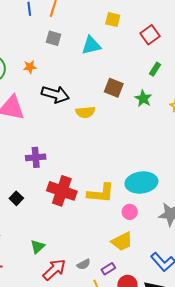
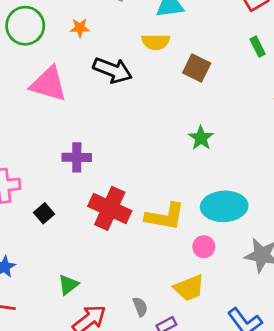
green rectangle: (155, 69) -> (258, 47), turned -64
green star: (143, 98) -> (201, 138), moved
yellow semicircle: (85, 112) -> (156, 42), moved
gray semicircle: (84, 264) -> (140, 307), moved, turned -88

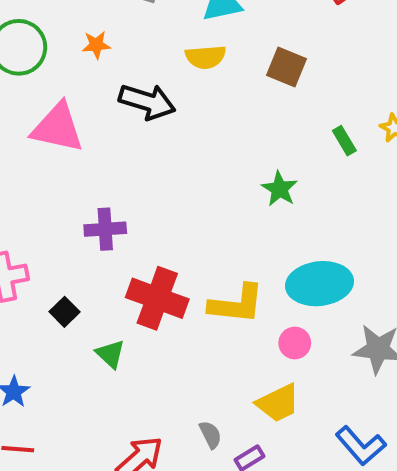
green rectangle: (258, 47) -> (344, 141), moved
brown square: (197, 68) -> (286, 67), moved
green triangle: (68, 285) -> (110, 354), moved, turned -35

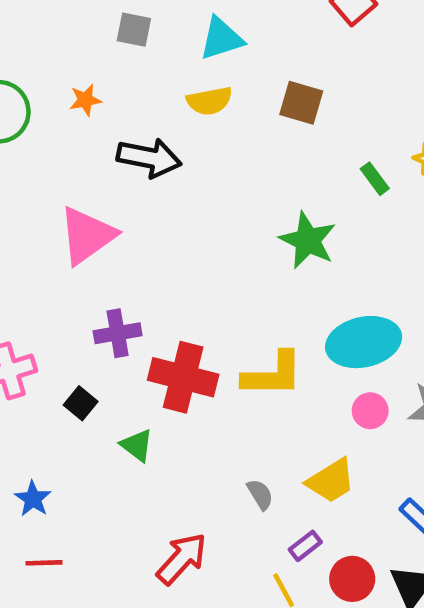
pink triangle: (58, 128) -> (87, 235), moved, turned -42
green star: (280, 189) -> (308, 240), size x1.4
purple cross: (105, 229) -> (118, 333), moved
pink circle: (295, 343) -> (370, 411), moved
gray semicircle: (210, 435) -> (260, 494), moved

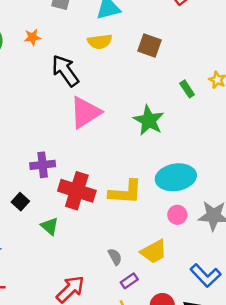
black arrow: (149, 158) -> (65, 71), turned -140
pink triangle: (87, 235) -> (85, 112), moved
purple rectangle: (305, 546) -> (129, 281), moved

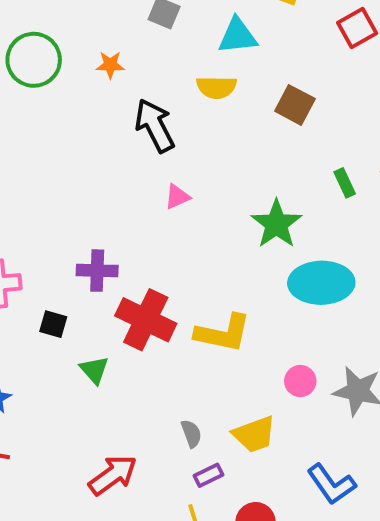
pink triangle: (85, 112) -> (177, 197), size x0.5
cyan ellipse: (176, 177) -> (321, 283), moved
black square: (20, 202) -> (53, 324), turned -35

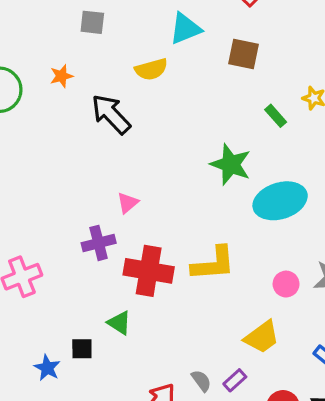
cyan triangle: (238, 36) -> (185, 29), moved
brown square: (295, 105) -> (243, 54), moved
pink triangle: (177, 197) -> (128, 203), moved
black square: (53, 324) -> (82, 349), moved
gray semicircle: (191, 434) -> (201, 381), moved

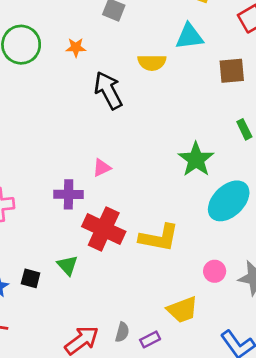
brown square: (243, 54) -> (232, 71), turned -32
cyan ellipse: (280, 201) -> (229, 201), turned -42
gray semicircle: (201, 381) -> (122, 332), turned 36

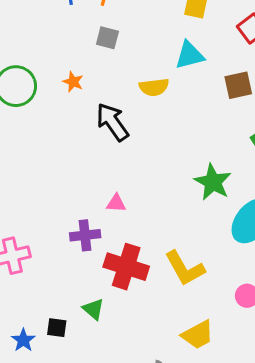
orange star: (76, 47) -> (73, 82), turned 30
pink triangle: (102, 168) -> (116, 203), turned 36
yellow L-shape: (159, 238) -> (185, 268), turned 57
yellow trapezoid: (182, 310) -> (198, 335), moved

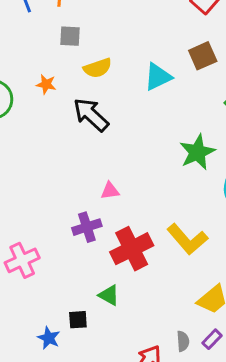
cyan triangle: (190, 55) -> (158, 77), moved
yellow semicircle: (154, 87) -> (98, 68), moved
green star: (213, 182) -> (197, 152), turned 30
red cross: (126, 267) -> (132, 249), turned -33

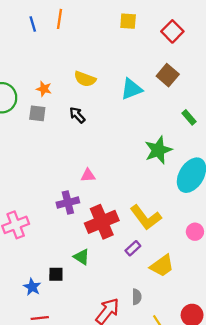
gray square: (70, 36) -> (37, 113), moved
brown square: (203, 56) -> (168, 75), turned -30
yellow semicircle: (98, 68) -> (85, 79), turned 35
black arrow: (91, 115) -> (77, 115), size x0.6
purple rectangle: (212, 339) -> (133, 248), moved

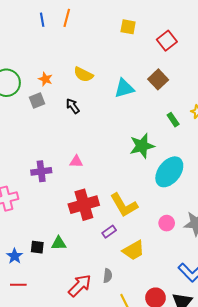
gray square: (37, 113) -> (37, 101), turned -35
purple cross: (68, 203) -> (41, 171), moved
green triangle: (81, 257) -> (59, 243), moved, turned -42

